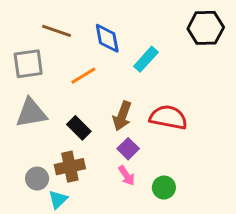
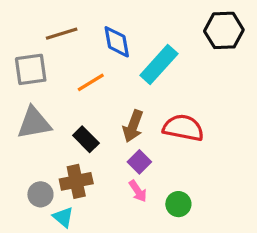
brown line: (56, 31) -> (62, 34), turned -36
cyan rectangle: (146, 59) -> (159, 65), size x1.4
cyan triangle: (58, 199) -> (63, 217), turned -36

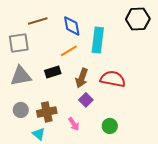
cyan rectangle: (159, 65) -> (98, 40), turned -35
orange line: (91, 82) -> (69, 51), moved
black rectangle: (86, 139) -> (53, 72), moved, turned -63
pink arrow: (138, 191) -> (74, 124), moved
gray circle: (40, 194) -> (21, 110), moved

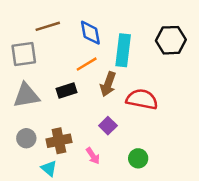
black hexagon: (138, 19) -> (171, 40), moved
brown arrow: (82, 78) -> (108, 84), moved

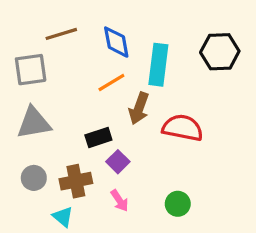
black rectangle: (67, 90) -> (98, 137), moved
purple square: (108, 126) -> (118, 162), moved

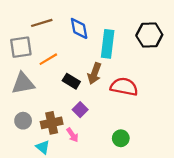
orange line: (111, 82) -> (48, 59), moved
black rectangle: (98, 137) -> (71, 81), moved, turned 49
pink arrow: (120, 201) -> (72, 135), moved

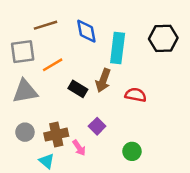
red semicircle: (124, 87) -> (136, 95), size x0.7
purple square: (80, 110) -> (97, 126), moved

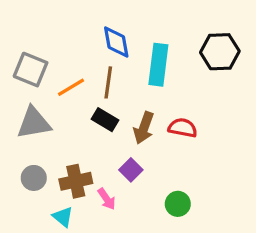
brown line: (45, 25) -> (108, 82), moved, turned -65
gray square: (23, 52) -> (31, 70), turned 30
brown arrow: (103, 80) -> (144, 128), moved

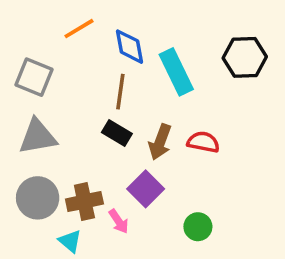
cyan rectangle: (158, 65) -> (176, 72), turned -33
orange line: (71, 87) -> (79, 29), moved
purple square: (131, 170) -> (146, 189), size x1.4
gray circle: (34, 178) -> (38, 198), size x1.5

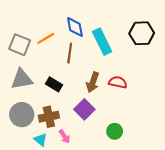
orange line: (79, 29) -> (46, 38), moved
black rectangle: (117, 133) -> (54, 84), moved
pink arrow: (119, 221) -> (65, 137), moved

